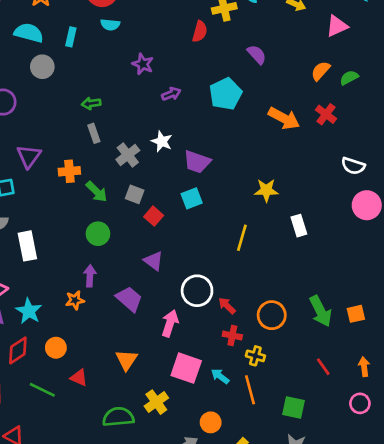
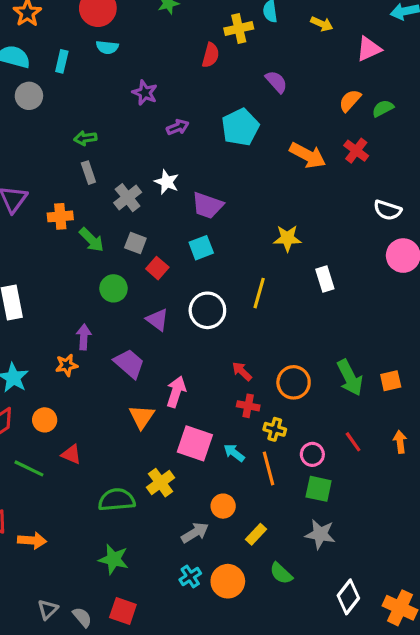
green circle: (98, 234) -> (114, 288), moved
white circle: (197, 291) -> (207, 310), moved
orange triangle: (126, 360) -> (142, 417), moved
pink circle: (360, 403) -> (312, 454), moved

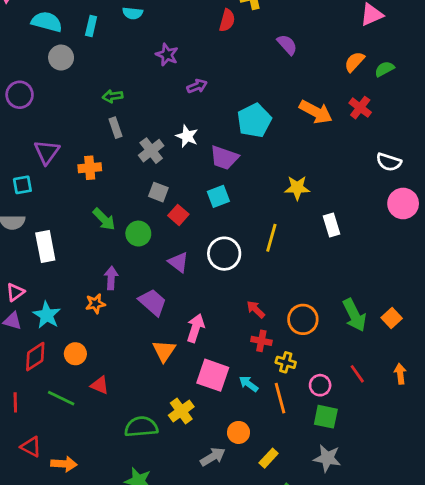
cyan pentagon: (240, 127) -> (254, 120), moved
green arrow: (92, 240) -> (104, 219), moved
orange square: (391, 381) -> (392, 318), turned -30

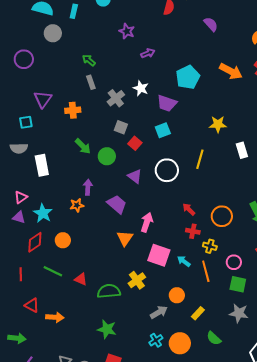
green arrow: (113, 96) -> (89, 60), turned 48
red triangle: (100, 385) -> (81, 279), moved

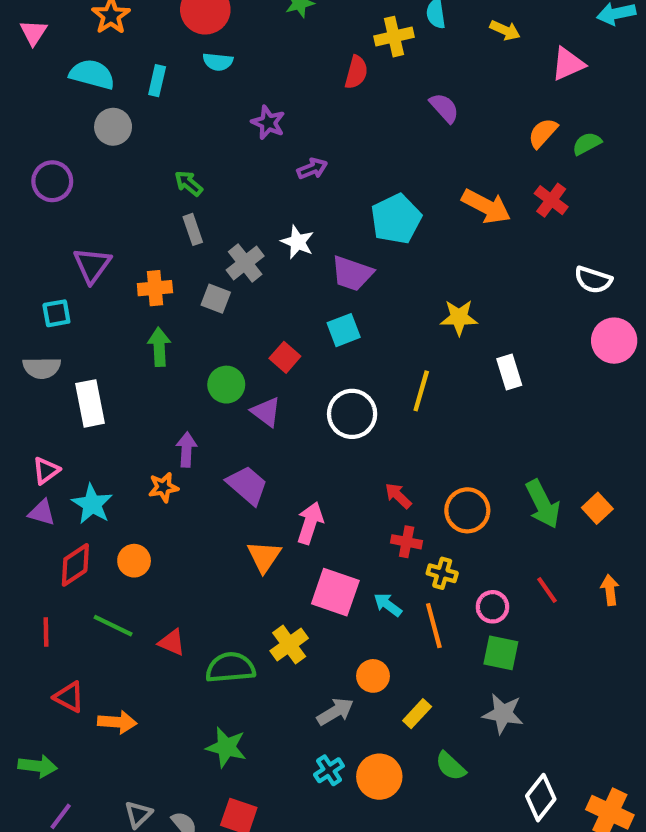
gray square: (121, 127) -> (216, 299), moved
green arrow: (83, 146) -> (159, 347), moved, turned -138
purple triangle: (135, 176) -> (266, 412), moved

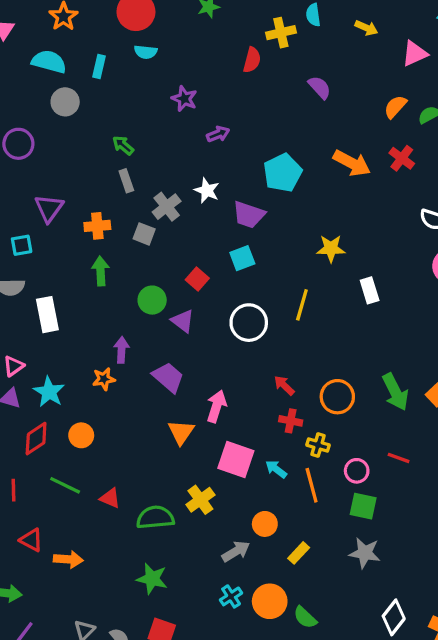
red line: (547, 590) -> (399, 458), turned -35
green semicircle: (451, 766) -> (305, 617), moved

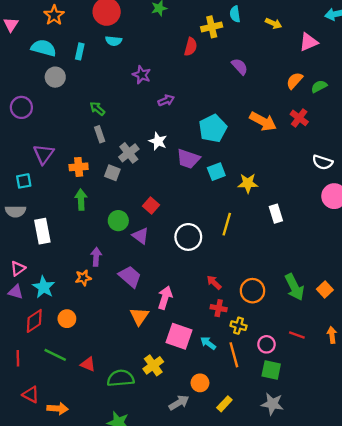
cyan square: (242, 258) -> (216, 172), moved

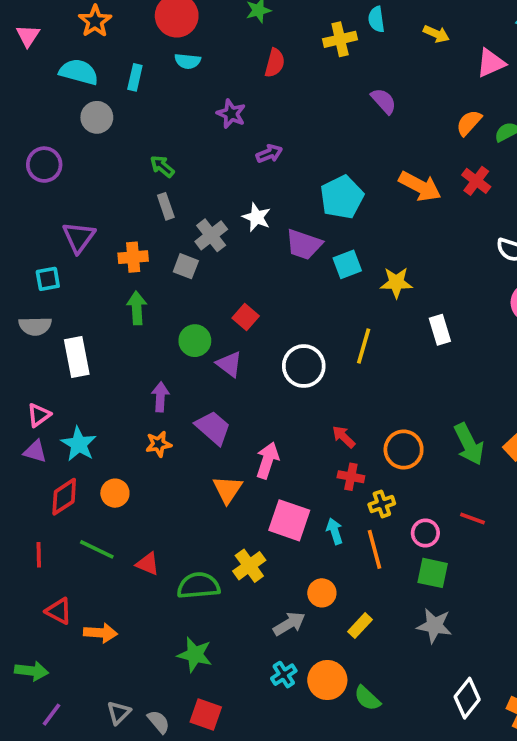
red semicircle: (191, 47) -> (275, 63), moved
orange star: (83, 278) -> (159, 444), moved
yellow cross: (238, 326) -> (382, 504), turned -35
cyan arrow: (208, 343) -> (335, 531), turned 35

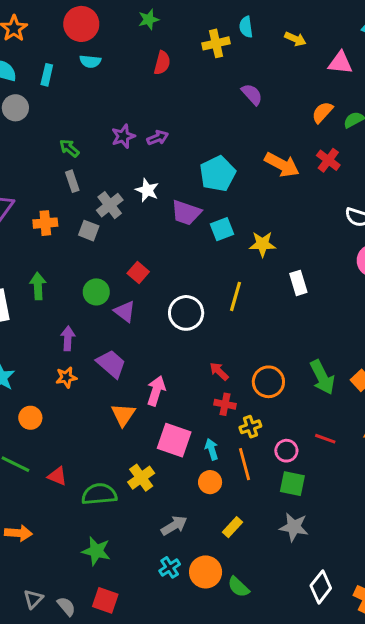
pink triangle: (491, 63) -> (340, 63), turned 30
purple star: (231, 114) -> (123, 136), moved, turned 30
green arrow: (137, 308) -> (38, 286), moved
orange circle: (322, 593) -> (210, 482), moved

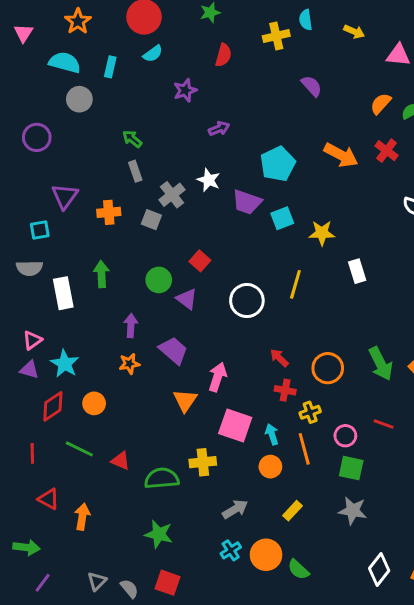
cyan semicircle: (90, 61) -> (153, 54), turned -42
purple star: (123, 136) -> (185, 90), moved
yellow cross: (141, 478) -> (203, 462), turned 30
orange arrow: (18, 533) -> (82, 517), turned -85

